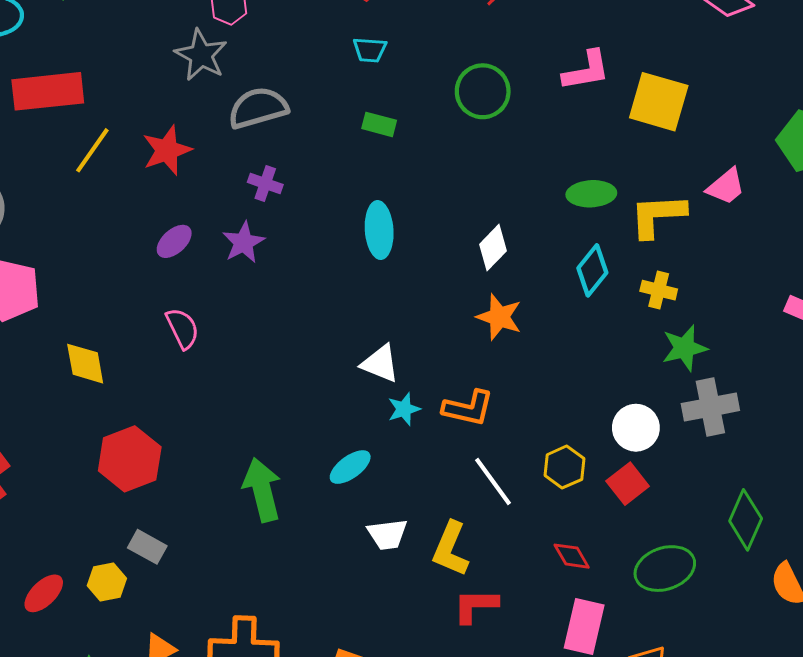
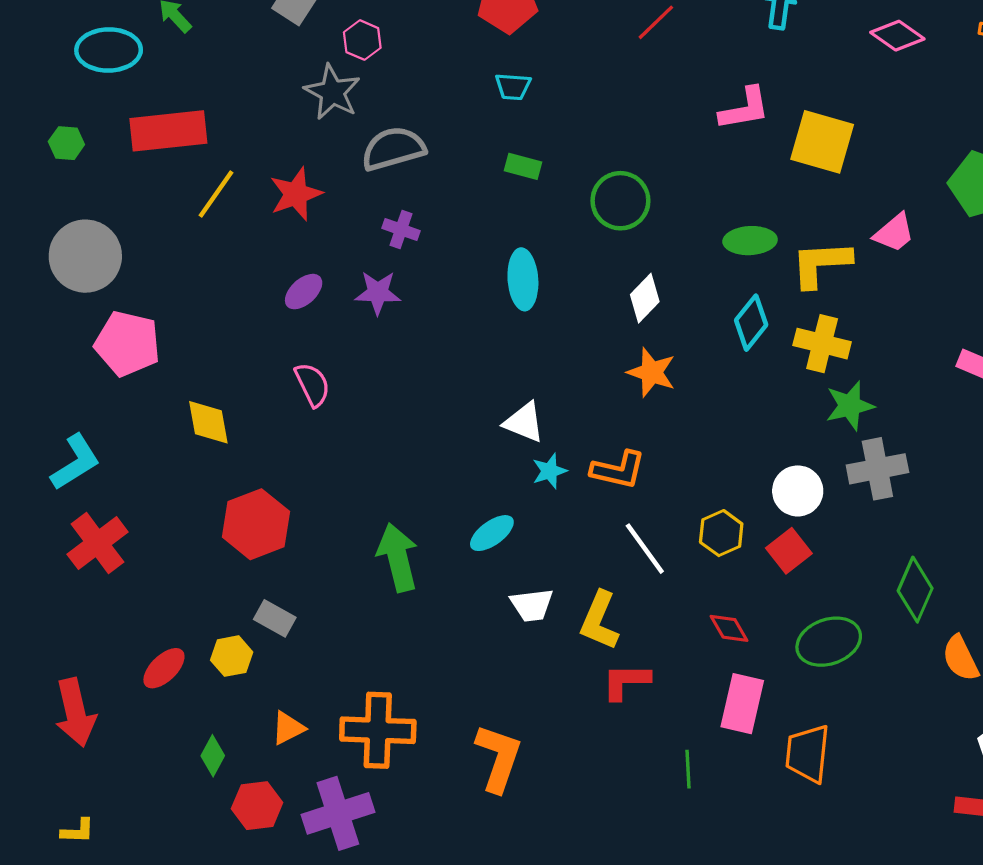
green circle: (483, 91) -> (620, 201), moved
purple star: (244, 242) -> (378, 293), turned 30
yellow cross: (659, 290) -> (822, 344), size x1.4

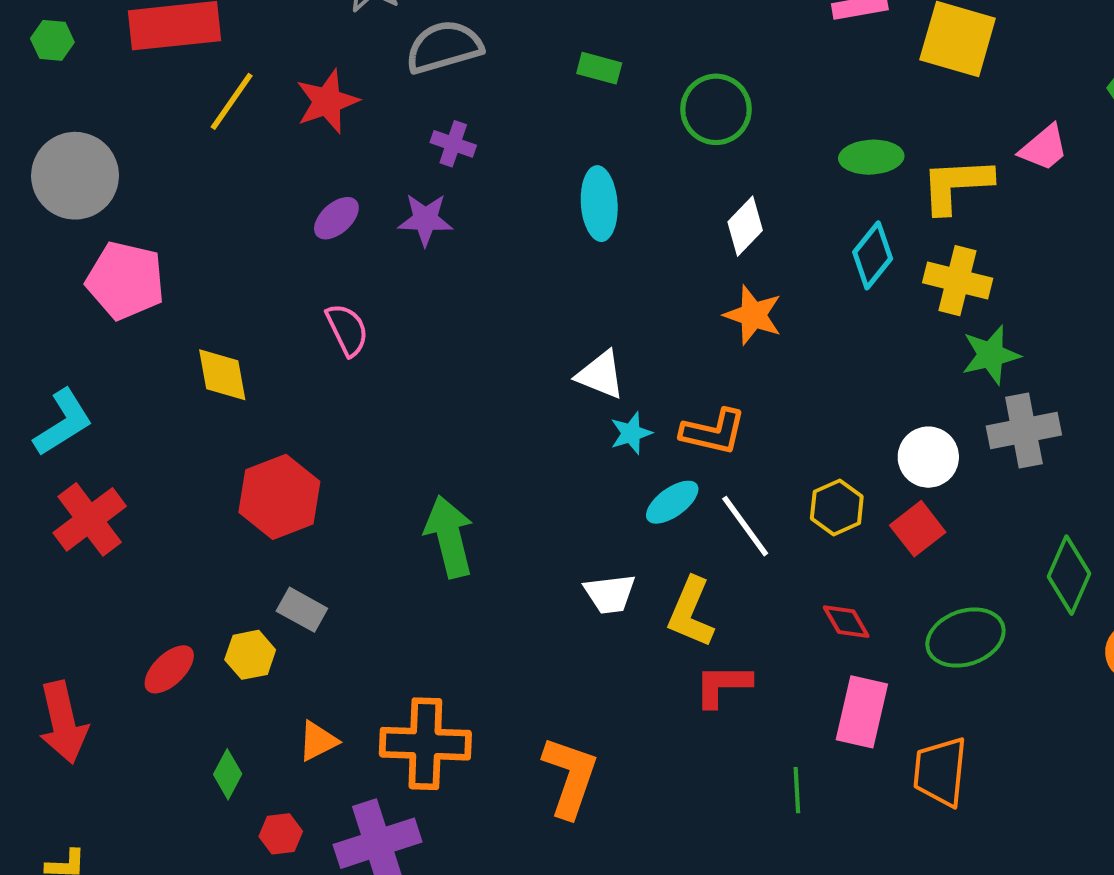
cyan ellipse: (492, 533) -> (672, 502), moved
red hexagon: (257, 806) -> (281, 834), size x0.7

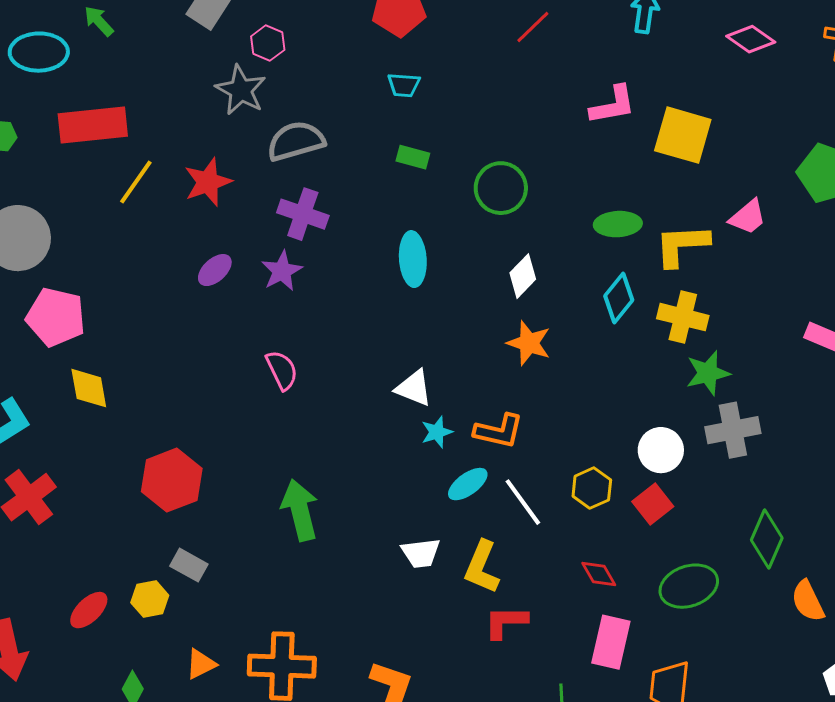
purple cross: (453, 144) -> (303, 214), size x1.5
purple star: (425, 219) -> (282, 271), turned -30
pink semicircle: (347, 330) -> (282, 370), moved
yellow diamond: (222, 375) -> (89, 388), moved

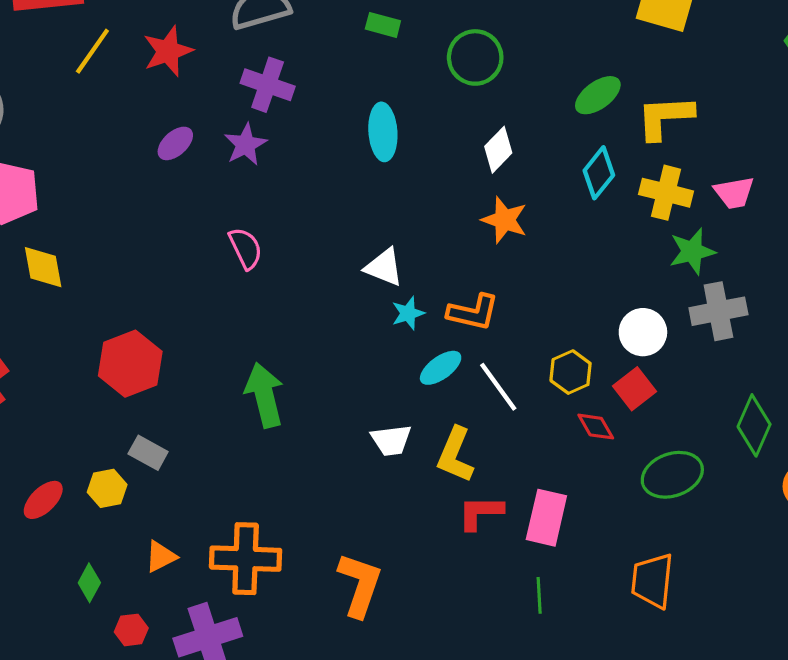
pink trapezoid: (748, 217) -> (734, 193), moved, turned 30
green ellipse: (618, 224) -> (598, 95), turned -33
red diamond: (599, 574) -> (596, 427), moved
pink rectangle: (611, 642) -> (546, 518), moved

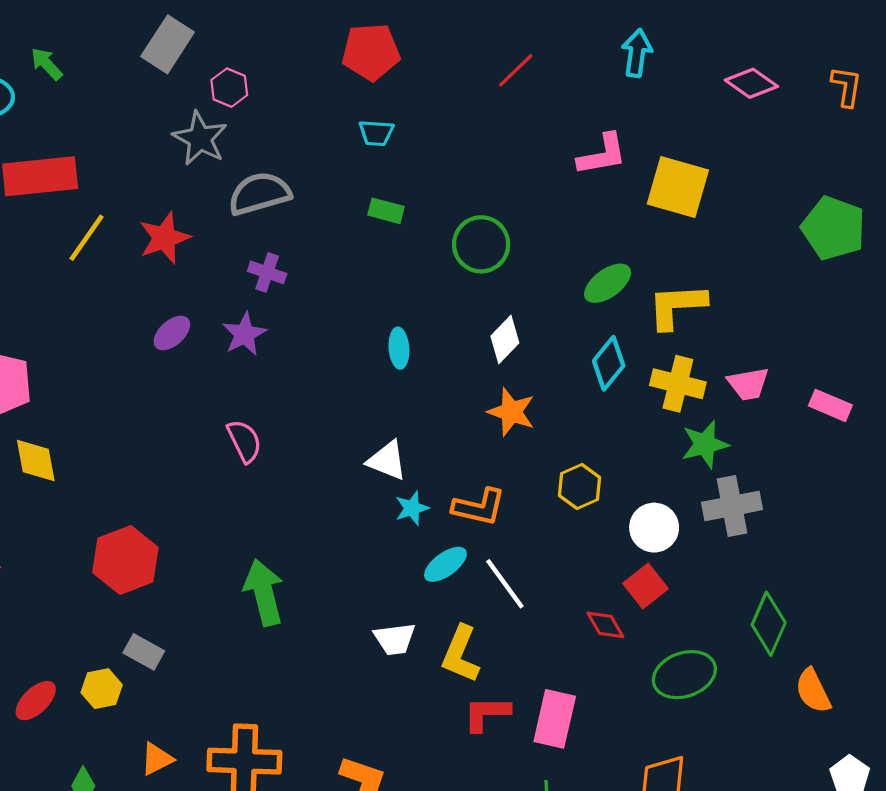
purple cross: (268, 85) -> (267, 272), size x0.7
cyan ellipse: (383, 132) -> (399, 348), moved, size x0.7
yellow hexagon: (571, 372) -> (579, 486), moved

